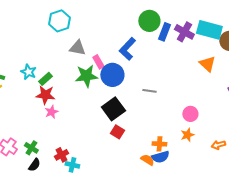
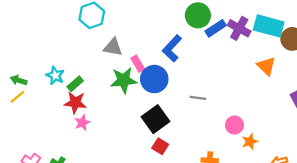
blue rectangle: (164, 32) -> (216, 28), turned 36
pink circle: (190, 114) -> (234, 125), moved
orange star: (187, 135) -> (250, 142), moved

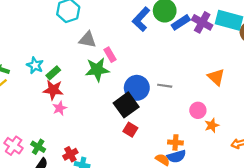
blue L-shape: (172, 48) -> (141, 19), moved
orange triangle: (266, 66) -> (216, 77), moved
blue circle: (154, 79) -> (137, 88), moved

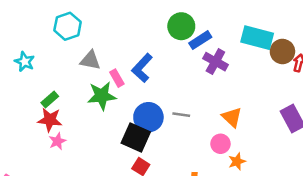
blue L-shape: (141, 19) -> (142, 68), moved
purple cross: (202, 22) -> (215, 62), moved
cyan star: (35, 65) -> (25, 62), moved
orange triangle: (216, 77) -> (232, 117), moved
black square: (126, 105) -> (136, 137), turned -30

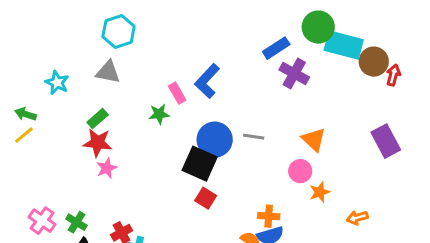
green circle: (181, 26) -> (318, 27), moved
gray triangle: (90, 60) -> (108, 72), moved
cyan star: (25, 62) -> (57, 83), moved
green star: (102, 96) -> (159, 114), size x0.6

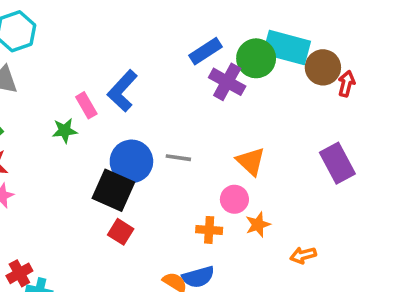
green circle: (318, 27) -> (256, 58), moved
orange cross: (269, 216) -> (209, 230), moved

